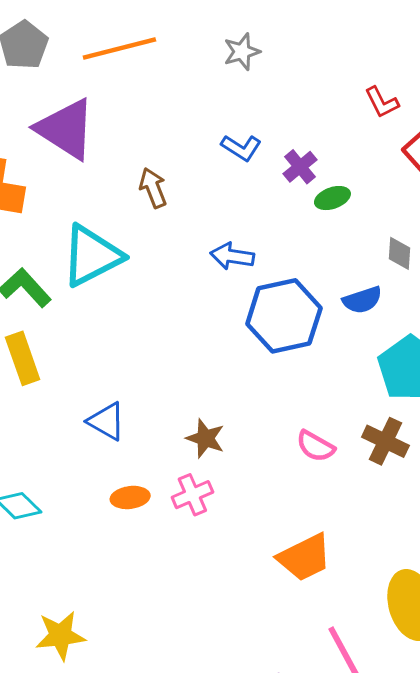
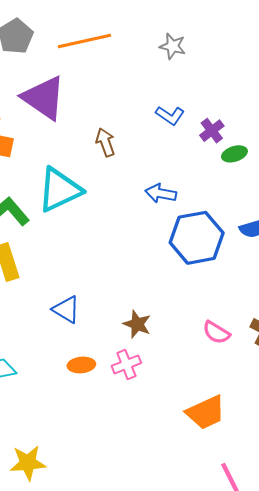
gray star: (242, 52) -> (173, 46), turned 30

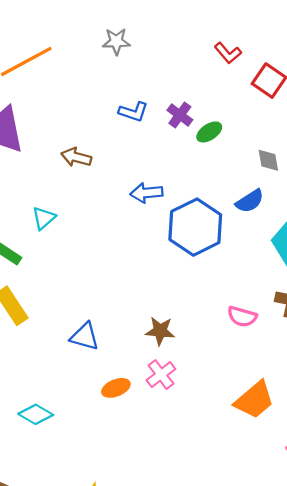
brown arrow: (105, 142) -> (76, 157), turned -40
cyan triangle: (60, 190) -> (44, 218), size x0.5

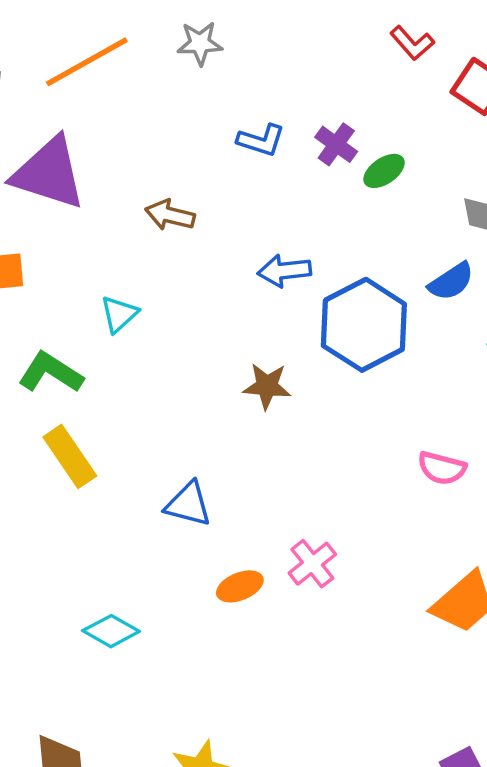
gray star: (116, 41) -> (200, 43), moved
brown star: (160, 331) -> (267, 386), moved

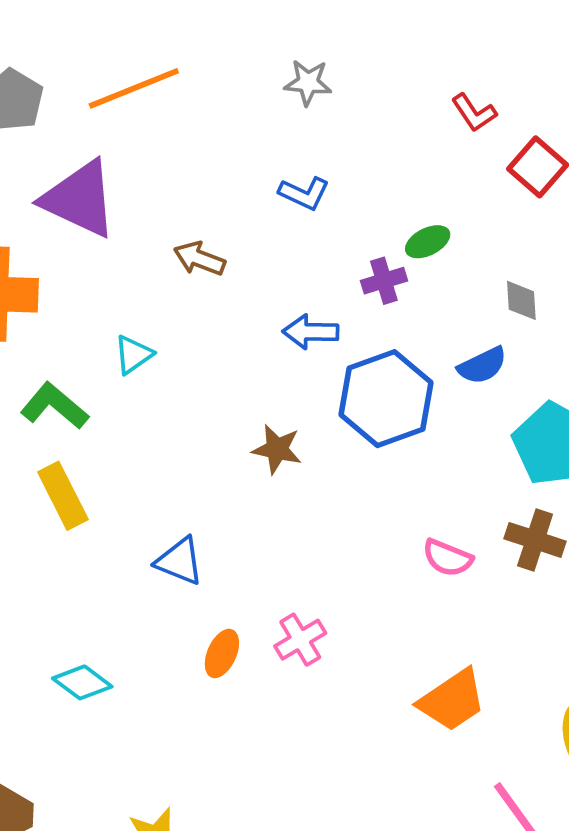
gray star: (200, 43) -> (308, 83), moved
purple cross: (336, 144) -> (384, 281), moved, turned 30
orange ellipse: (240, 586) -> (222, 653), turned -51

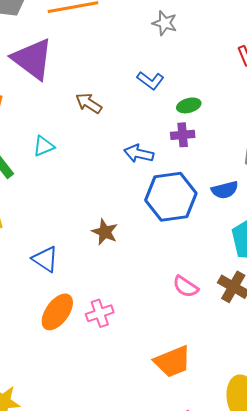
green ellipse: (428, 242) -> (189, 105), moved
brown star: (277, 449) -> (105, 232), moved
orange ellipse: (222, 653) -> (57, 312), size x1.5

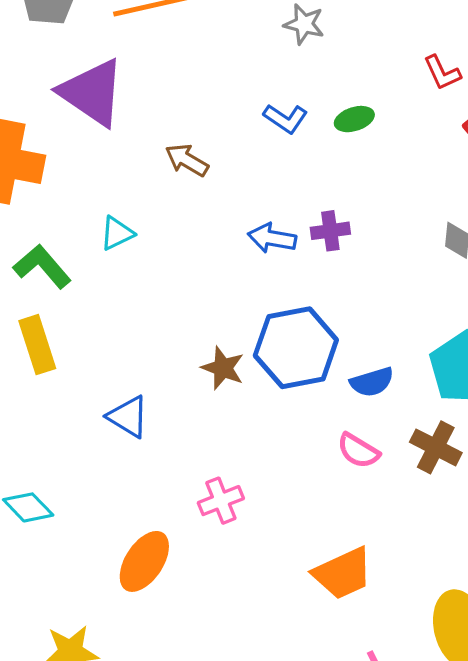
green ellipse: (189, 105) -> (354, 119), moved
purple cross: (183, 135) -> (330, 231), moved
blue semicircle: (225, 190) -> (372, 382), moved
blue hexagon: (171, 197) -> (296, 348), moved
orange ellipse: (57, 312) -> (144, 561), moved

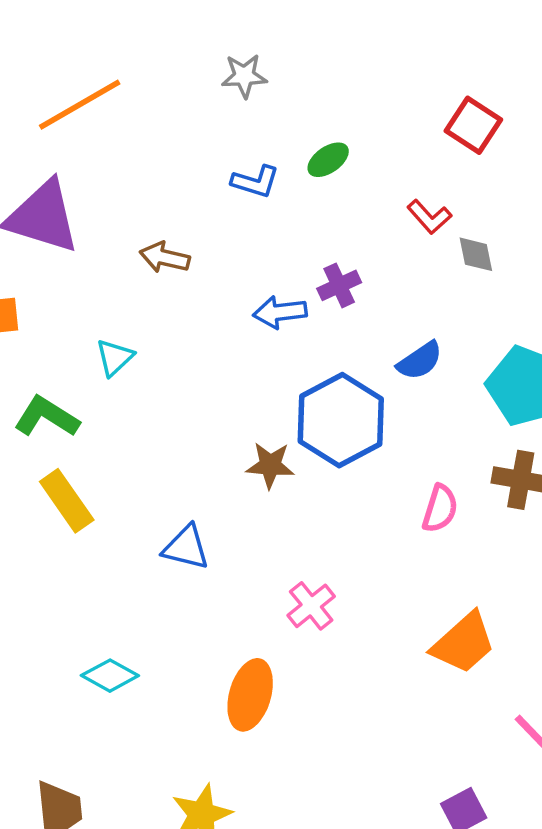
red L-shape: (442, 73) -> (429, 217), moved
blue semicircle: (372, 382) -> (420, 361), moved
pink semicircle: (358, 451) -> (440, 509), turned -87

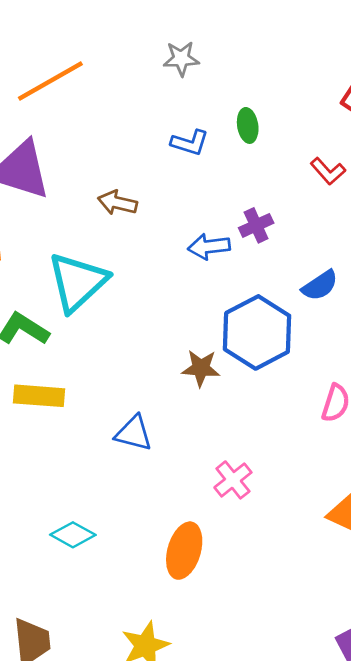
green ellipse: (328, 160) -> (248, 125), turned -64
cyan triangle: (115, 357) -> (77, 282), size x2.0
yellow rectangle: (67, 501) -> (39, 396), turned -51

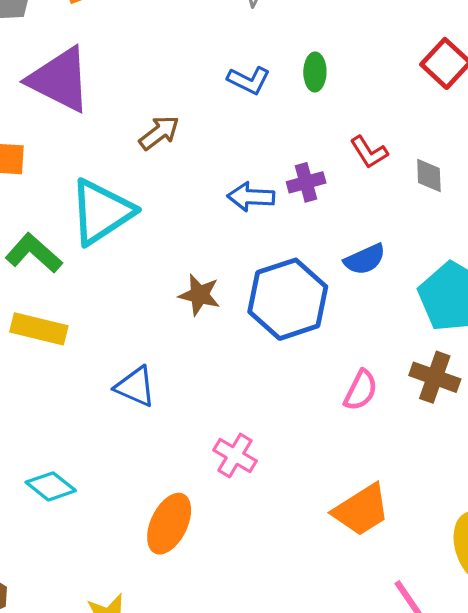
red L-shape: (328, 171) -> (369, 152), moved
brown arrow: (117, 203) -> (159, 133), turned 120
brown star: (201, 368) -> (199, 295), moved
pink cross: (233, 480) -> (235, 455), turned -30

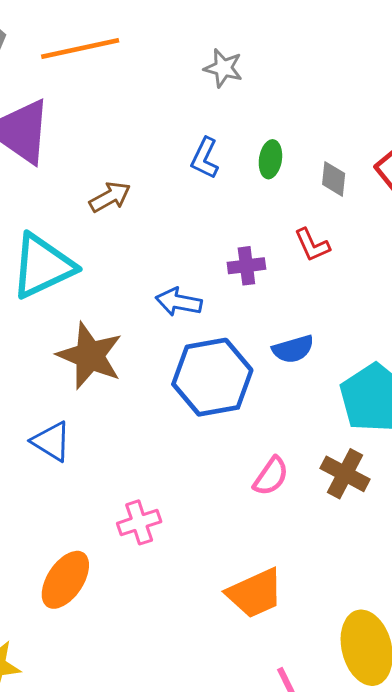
blue L-shape: (249, 80) -> (205, 158), turned 81
gray diamond: (429, 175) -> (334, 179), moved
blue arrow: (251, 197) -> (179, 302), moved
brown star: (199, 295) -> (90, 356), moved, size x1.6
pink cross: (235, 455) -> (139, 522), turned 33

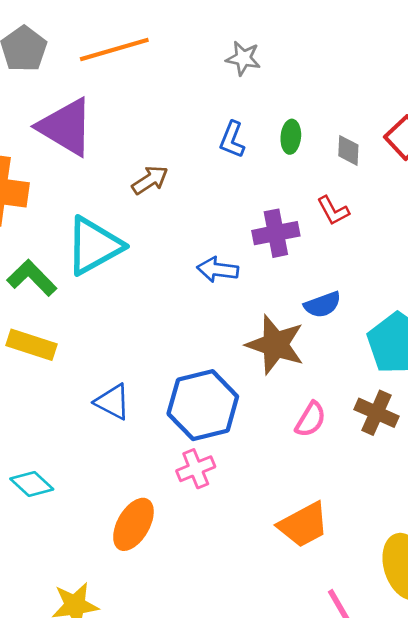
purple cross: (246, 266) -> (276, 233), size x1.4
brown star: (90, 356) -> (275, 345), moved
blue hexagon: (212, 377) -> (203, 405), moved

